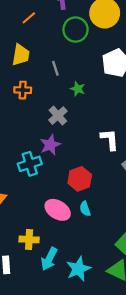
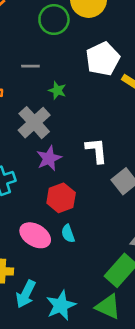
gray line: (55, 68) -> (30, 66), turned -72
gray cross: (58, 116) -> (34, 123), size x1.4
purple star: (50, 145) -> (49, 158), moved

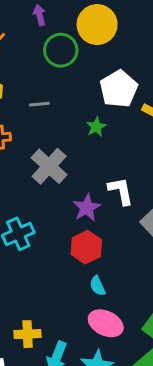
green star: (57, 90) -> (96, 127), moved, turned 30
purple star: (49, 158) -> (87, 208), moved
pink ellipse: (35, 235) -> (106, 323), moved

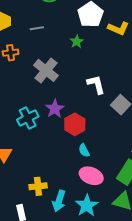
purple star: (87, 208) -> (55, 109), moved

